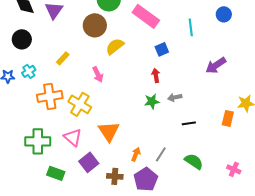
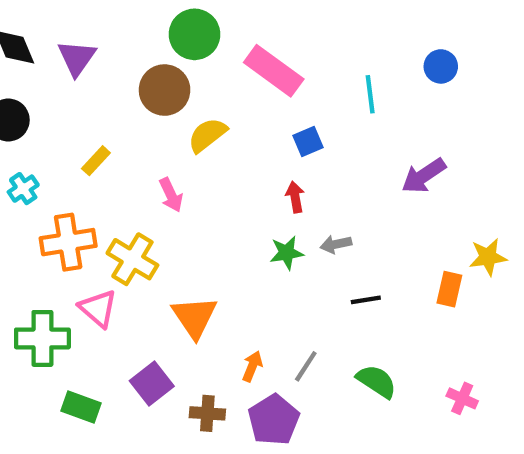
pink triangle: (73, 137) -> (98, 308), moved

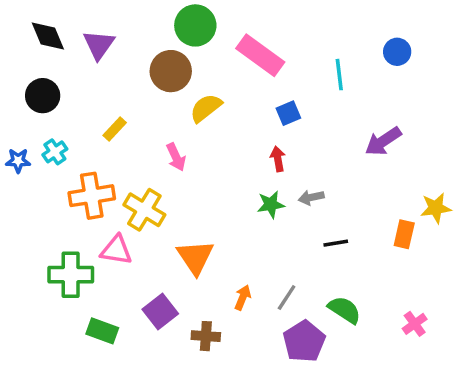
pink triangle: (98, 308) -> (116, 250), turned -32
pink cross: (462, 398) -> (415, 324), turned 30
purple pentagon: (274, 420) -> (304, 341), moved

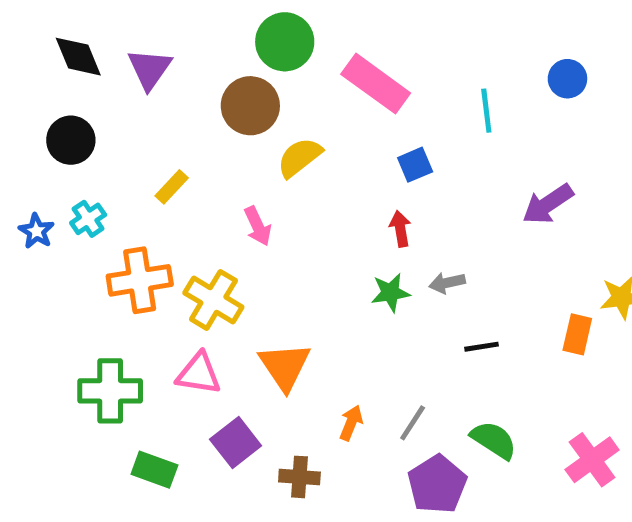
blue star: (18, 161) -> (36, 231), turned 30
pink triangle: (116, 250) -> (199, 374), moved
pink cross: (415, 324) -> (592, 460), size x1.5

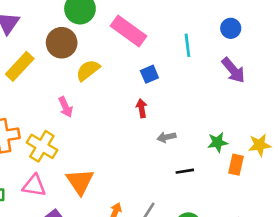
yellow rectangle: (172, 187) -> (20, 66), moved, size x1.6
purple arrow: (548, 204) -> (233, 70), moved, turned -96
green star: (390, 293) -> (218, 142), moved

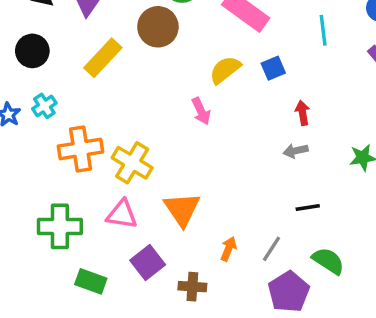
yellow semicircle: (88, 70) -> (225, 70), moved
pink arrow: (66, 107) -> (201, 111), moved
red arrow: (142, 108) -> (302, 113), moved
black line: (185, 171) -> (308, 207), moved

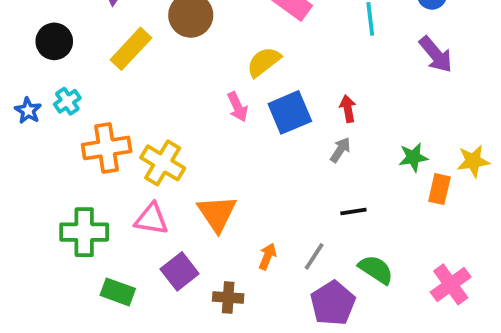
blue square: (273, 68) -> (290, 112), moved, size x1.6
gray arrow: (296, 151) -> (340, 150), turned 135

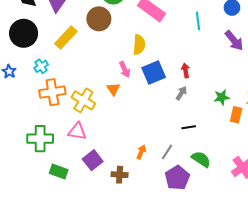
black circle: (54, 41) -> (24, 33), size x1.4
yellow semicircle: (264, 62) -> (139, 45), turned 132
cyan cross: (67, 101) -> (41, 66), moved
orange triangle: (217, 213) -> (113, 89), moved, size x0.6

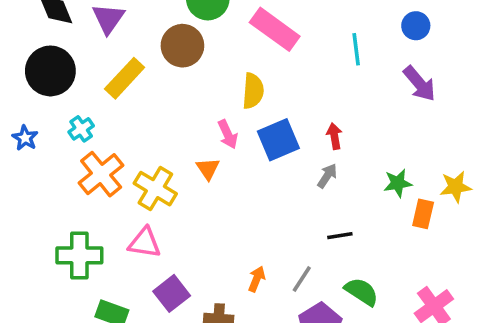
orange cross: (52, 92) -> (101, 174), turned -30

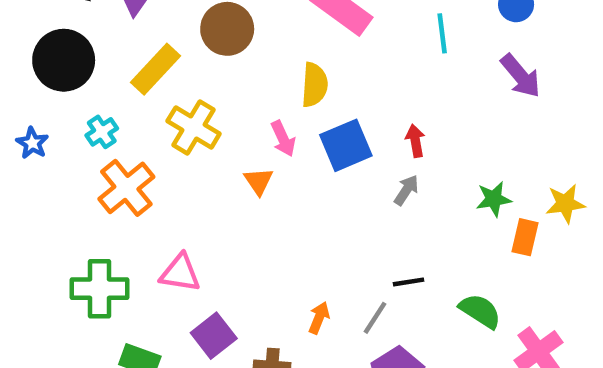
yellow cross: (155, 189) -> (194, 127), moved
black line: (340, 236) -> (409, 282), moved
green semicircle: (362, 292) -> (480, 311), moved

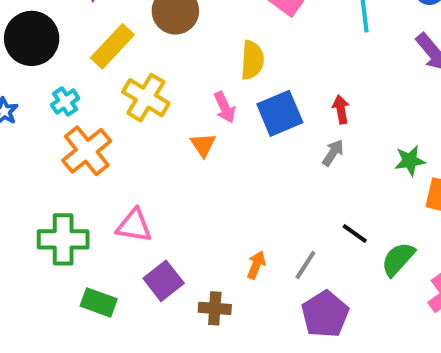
black line: (409, 282) -> (355, 233), moved, turned 44
green semicircle: (480, 311) -> (398, 259), turned -81

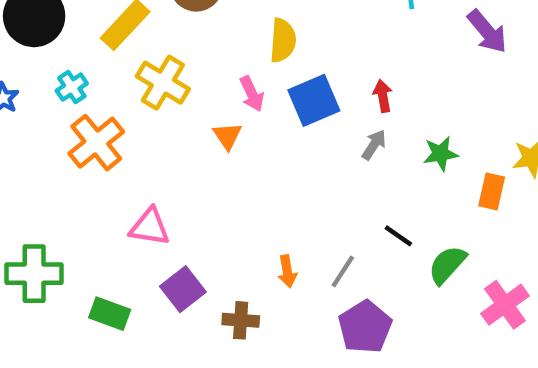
green star: (410, 161) -> (441, 154), moved
green cross: (63, 239) -> (34, 274), moved
orange arrow: (256, 265) -> (287, 271), turned 148

